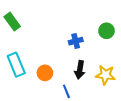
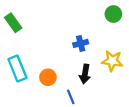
green circle: (106, 31) -> (113, 14), moved
yellow star: (105, 75) -> (112, 61), moved

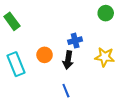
black arrow: (85, 74) -> (68, 60), moved
orange circle: (48, 77) -> (45, 55), moved

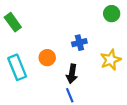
yellow star: (105, 57) -> (111, 60), turned -30
black arrow: (68, 60) -> (72, 74), moved

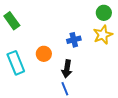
yellow star: (111, 60) -> (103, 35), moved

